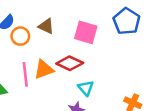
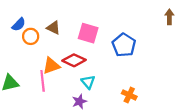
blue pentagon: (127, 21) -> (124, 45), moved
pink line: (25, 74) -> (43, 81), moved

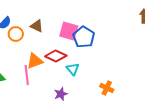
blue pentagon: (124, 45) -> (84, 37), moved
cyan triangle: (88, 82) -> (73, 69), moved

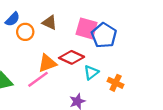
cyan triangle: (73, 69) -> (91, 72), turned 32
pink line: (27, 75) -> (38, 79), turned 60
orange cross: (107, 88) -> (116, 83), moved

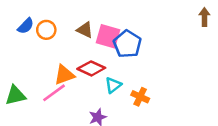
brown triangle: (50, 23) -> (85, 30), moved
orange circle: (25, 32) -> (46, 30), moved

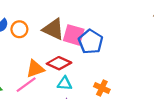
brown triangle: (85, 30) -> (53, 29), size x1.5
cyan triangle: (113, 85) -> (65, 84), moved, turned 42

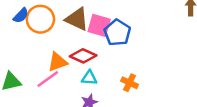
orange circle: (19, 29) -> (40, 19), size x1.5

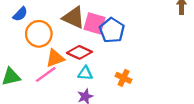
orange circle: (40, 19) -> (39, 34), moved

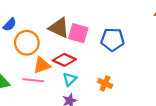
blue pentagon: (112, 30) -> (113, 40), moved, turned -30
cyan triangle: (85, 73) -> (70, 79), turned -48
pink line: (46, 74) -> (33, 80), turned 42

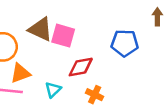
blue pentagon: (113, 40) -> (125, 43), moved
red diamond: (64, 60) -> (81, 67), moved, turned -35

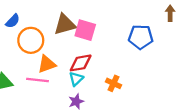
brown triangle: (40, 29) -> (65, 24), turned -40
red diamond: (81, 67) -> (81, 63), moved

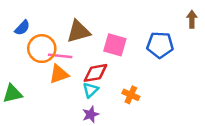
pink square: (85, 30) -> (115, 45), moved
pink line: (38, 80) -> (60, 56), moved

